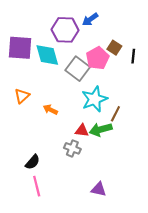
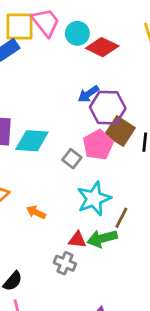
purple hexagon: (65, 30) -> (108, 108), moved
brown square: (114, 48) -> (120, 131), size x1.5
cyan diamond: (47, 55) -> (32, 141), turned -70
gray square: (78, 69) -> (72, 159), size x0.6

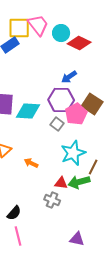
purple hexagon: (108, 108) -> (61, 100), moved

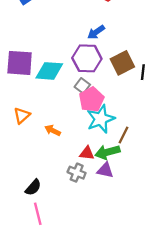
brown square: (92, 104) -> (122, 63), turned 30
pink pentagon: (76, 114) -> (91, 100), moved
purple triangle: (77, 239) -> (105, 170), moved

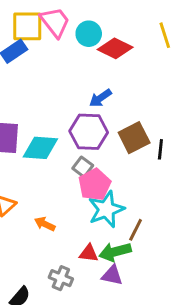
gray cross: (77, 173) -> (61, 278), moved

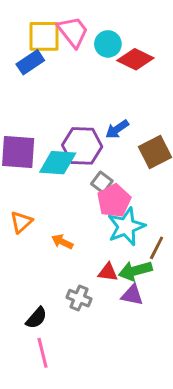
blue arrow: (100, 98) -> (117, 129), moved
purple hexagon: (89, 132) -> (82, 146), moved

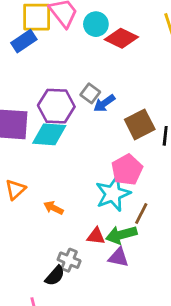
purple hexagon: (82, 146) -> (56, 106), moved
gray square: (102, 182) -> (90, 93), moved
pink pentagon: (114, 201) -> (127, 170), moved
black semicircle: (36, 318) -> (55, 276), moved

